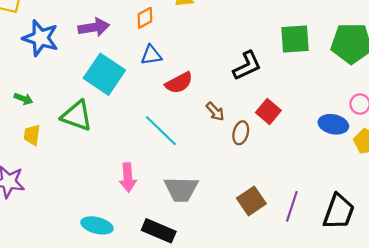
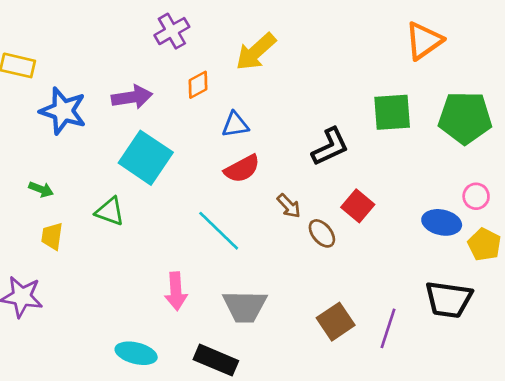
blue triangle: (151, 55) -> (235, 125), moved
green triangle: (77, 116) -> (110, 211), size x0.7
brown ellipse: (241, 133) -> (322, 233), turned -55
black trapezoid: (339, 212) -> (449, 300), moved, turned 78

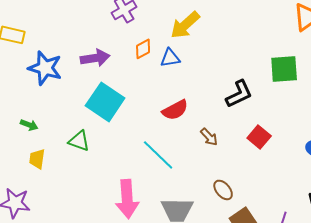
blue triangle: (235, 125) -> (170, 58), moved
brown ellipse: (322, 233) -> (223, 190), moved
pink arrow: (176, 291) -> (127, 199), size x1.4

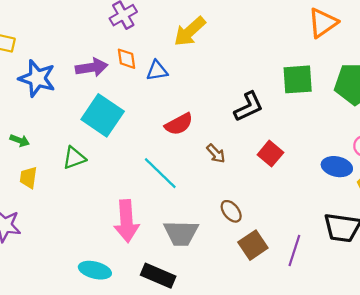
orange diamond: (143, 49) -> (127, 59), moved, turned -70
blue triangle: (170, 58) -> (157, 71), moved
green triangle: (79, 141) -> (74, 158), turned -40

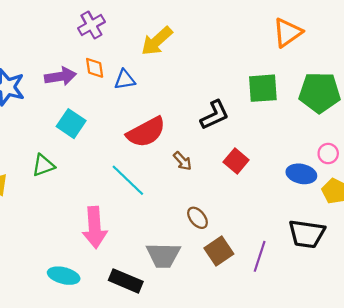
cyan square: (103, 115) -> (71, 124), size x0.7
red semicircle: (179, 124) -> (146, 132), size x1.4
gray trapezoid: (181, 233) -> (163, 255), moved

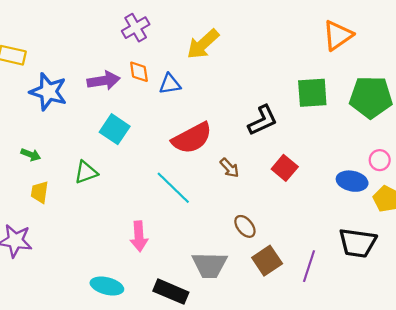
pink arrow: (95, 227) -> (139, 236), size x0.7

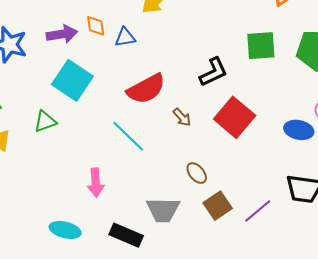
cyan square: (115, 129) -> (72, 80), size x1.4
red square: (285, 168) -> (235, 117), size x1.6
purple line: (309, 266) -> (258, 211), turned 32

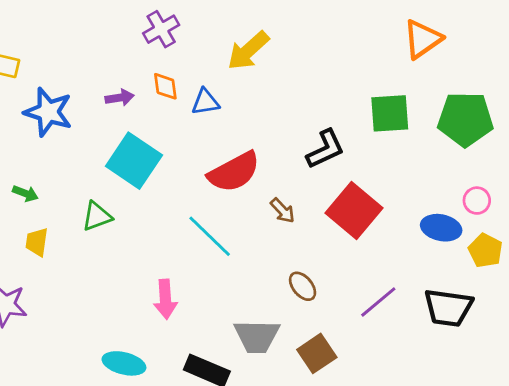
purple arrow: (62, 34) -> (120, 98), size x0.7
brown square: (218, 206) -> (317, 353), moved
purple line: (258, 211) -> (378, 302), moved

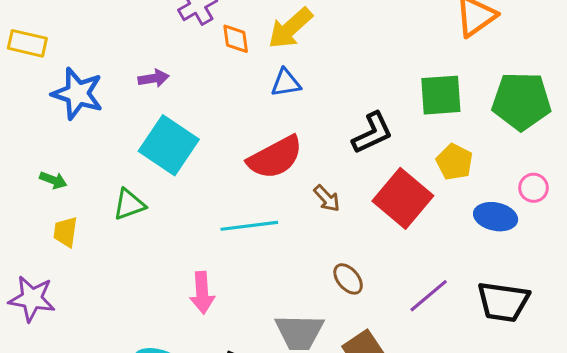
orange diamond: (165, 86) -> (236, 39), moved
blue triangle: (205, 102) -> (286, 83), moved
cyan line: (210, 236) -> (249, 226), turned -51
yellow pentagon: (485, 251) -> (454, 162), moved

